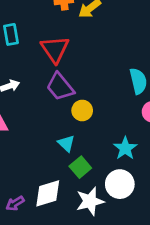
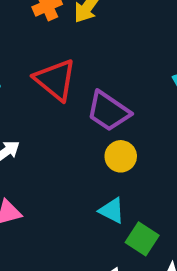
purple trapezoid: (60, 87) -> (108, 111), moved

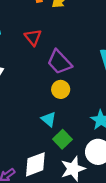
red triangle: (55, 80) -> (33, 37), size x0.7

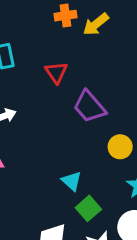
yellow circle: (61, 89) -> (120, 147), moved

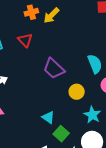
red triangle: (56, 72) -> (25, 40), moved

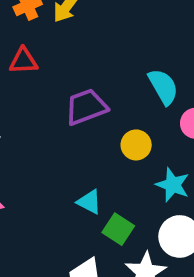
red triangle: (25, 40) -> (23, 61), turned -42
purple trapezoid: (54, 68) -> (86, 107), turned 125

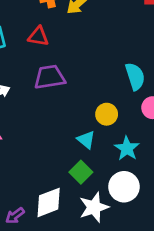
purple trapezoid: (86, 107) -> (50, 77), moved
cyan triangle: (89, 202) -> (86, 140), moved

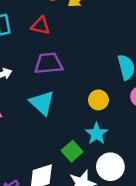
cyan triangle: (86, 140) -> (42, 103), moved, size x1.5
cyan star: (127, 148) -> (97, 134), moved

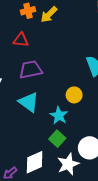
cyan star: (97, 134) -> (59, 116), moved

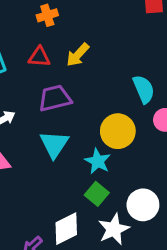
yellow arrow: (49, 14) -> (78, 55), moved
yellow circle: (74, 95) -> (118, 131), size x1.5
cyan triangle: (29, 102) -> (54, 144), turned 30

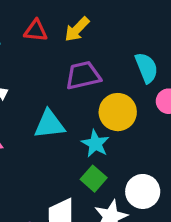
purple trapezoid: (55, 98) -> (83, 75), moved
cyan triangle: (54, 144) -> (49, 124), turned 48

